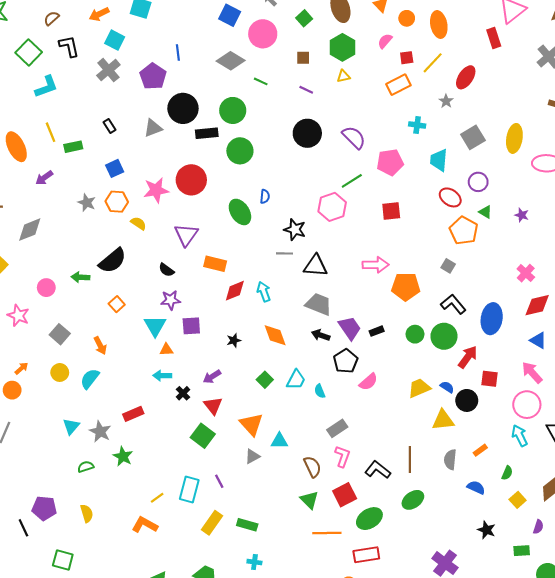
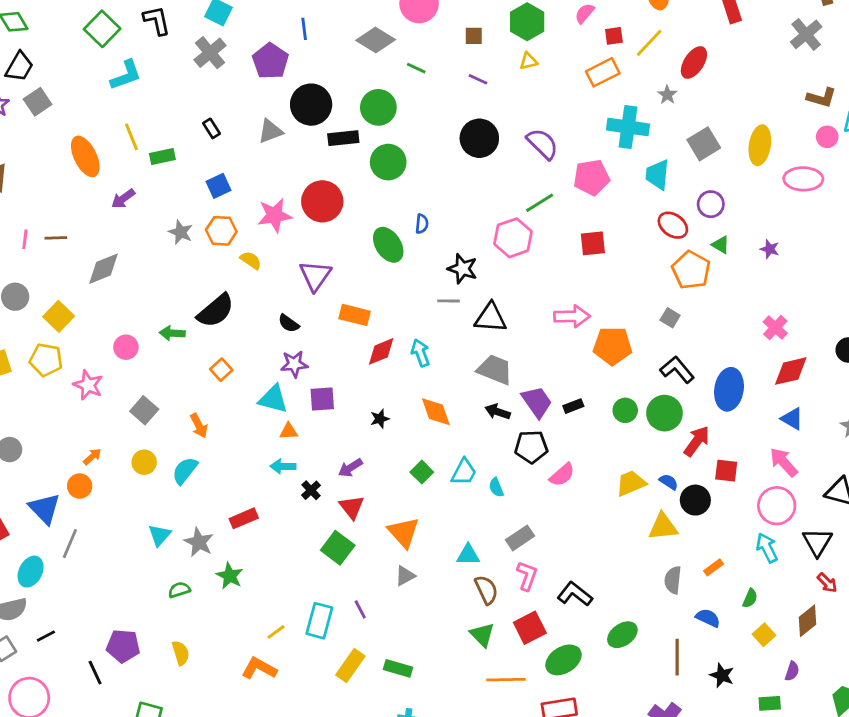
cyan cross: (417, 125) -> (628, 127), size x1.8
cyan triangle: (155, 326) -> (273, 399), turned -45
black pentagon: (346, 361) -> (531, 447), turned 30
cyan triangle: (279, 441) -> (468, 555), moved
brown line: (410, 459) -> (677, 657), moved

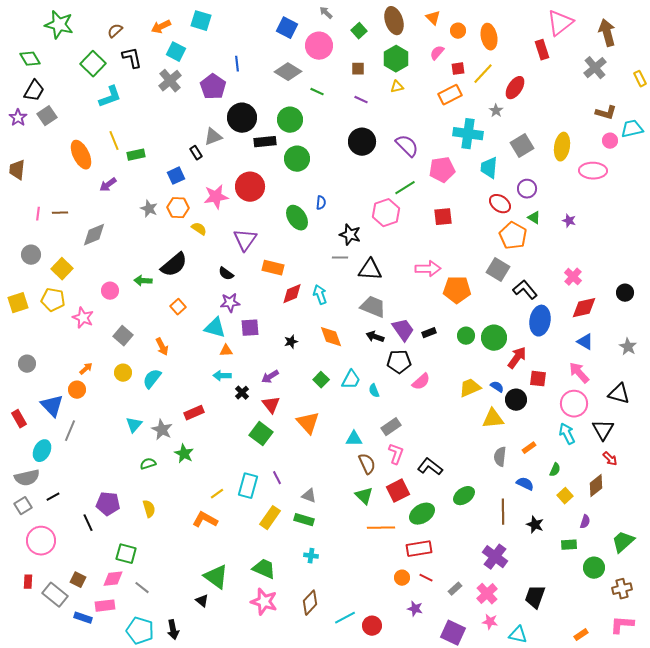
black rectangle: (211, 128) -> (196, 153), moved
gray square: (670, 318) -> (498, 270), size x1.6
black L-shape: (677, 370) -> (525, 290), moved
gray triangle: (405, 576) -> (309, 496), moved, turned 49

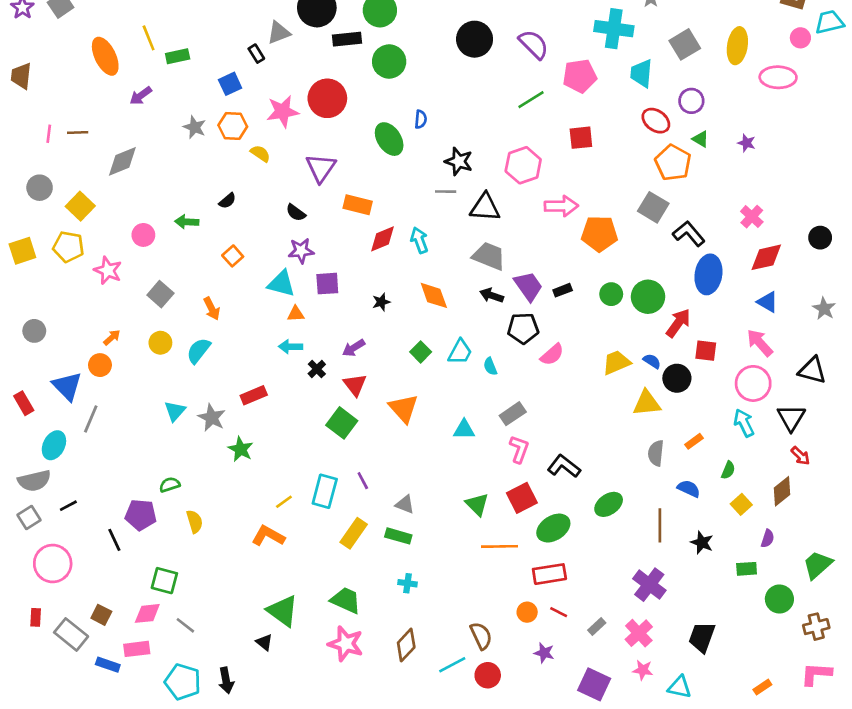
pink hexagon: (386, 213) -> (523, 165), moved
black semicircle: (174, 265) -> (227, 201), size x0.5
green semicircle: (148, 464) -> (170, 485), moved
brown semicircle: (367, 464) -> (481, 636), moved

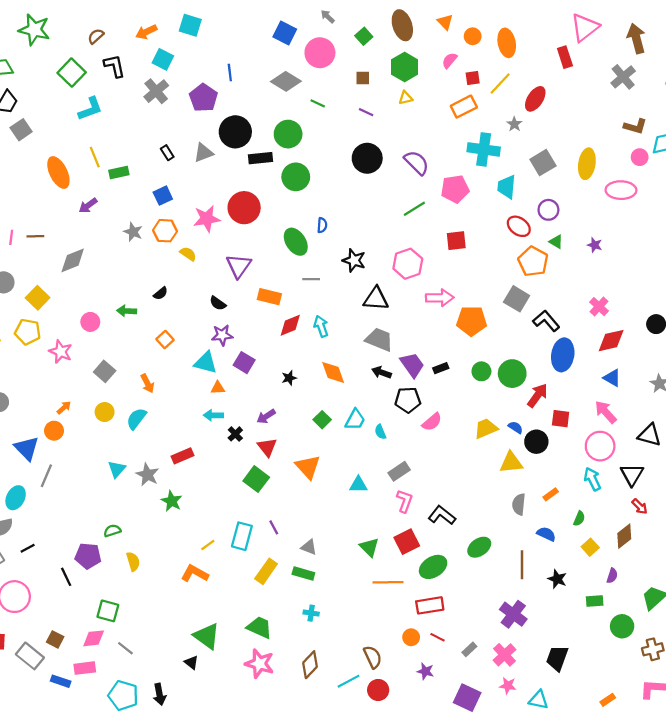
black rectangle: (256, 54) -> (167, 153), moved
gray line: (446, 192) -> (311, 279), moved
purple square: (327, 284) -> (244, 363), turned 35

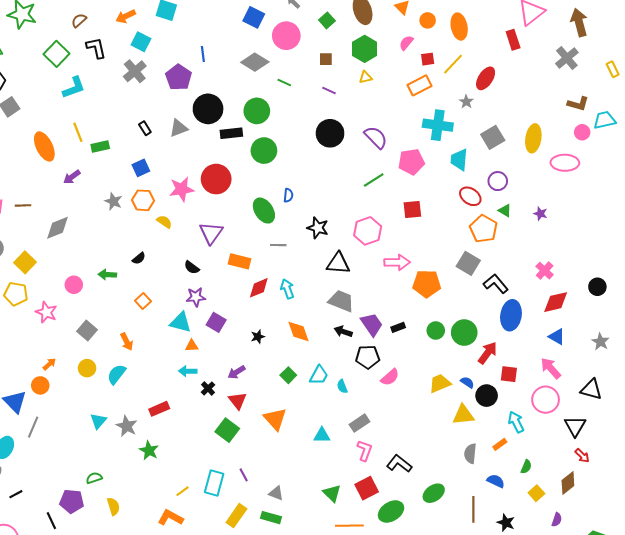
cyan arrow: (592, 479) -> (516, 422), moved

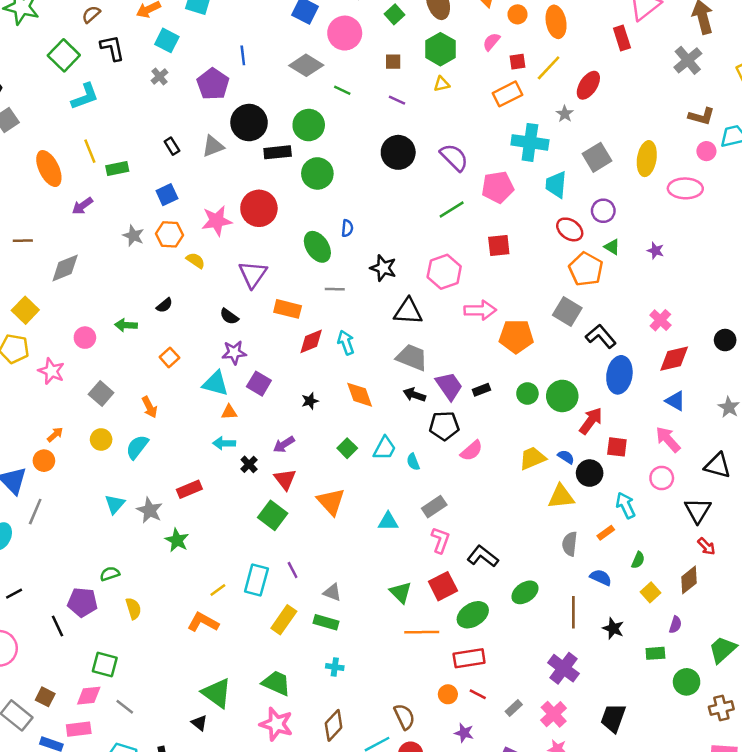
gray cross: (135, 71) -> (160, 77), size x0.6
pink circle: (546, 400) -> (662, 478), size x0.7

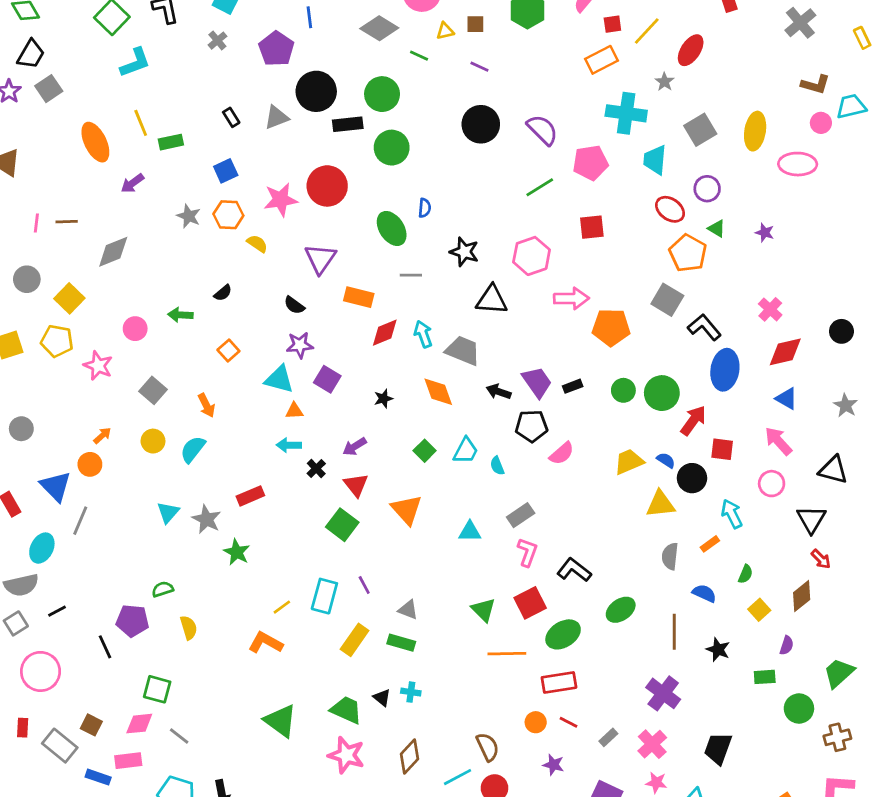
yellow triangle: (442, 84) -> (445, 31), moved
gray trapezoid: (412, 357) -> (463, 351), moved
black triangle: (199, 723) -> (382, 698), moved

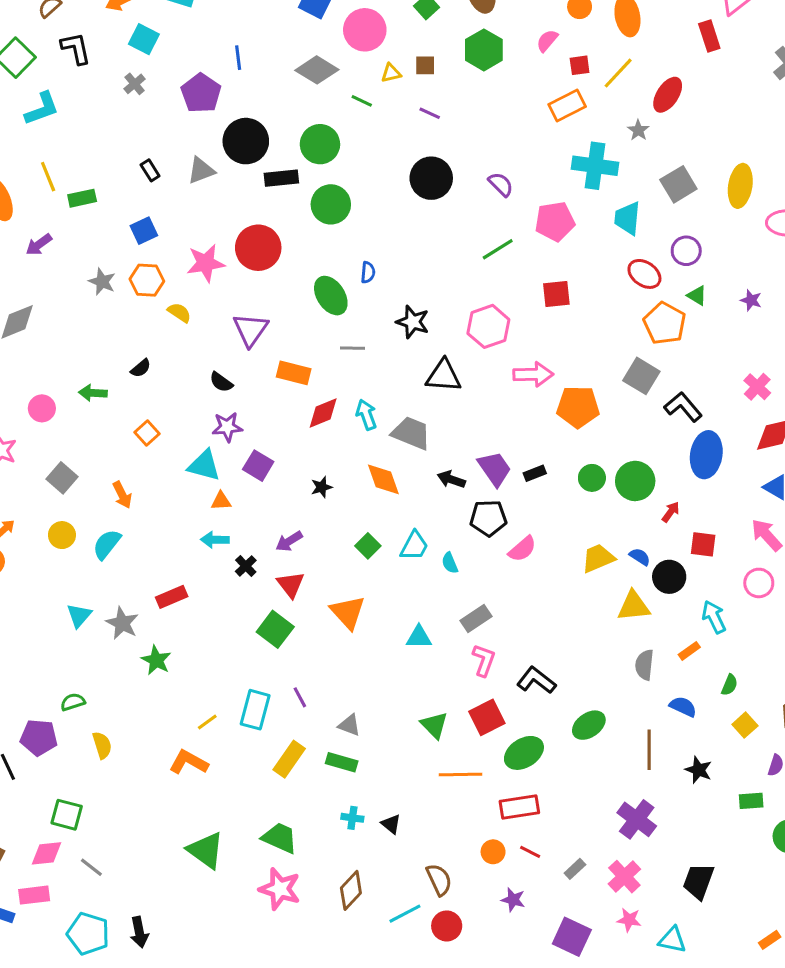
purple semicircle: (542, 130) -> (501, 184), size x0.7
red arrow: (693, 420) -> (671, 512), size x0.6
black triangle: (382, 698) -> (391, 824), moved

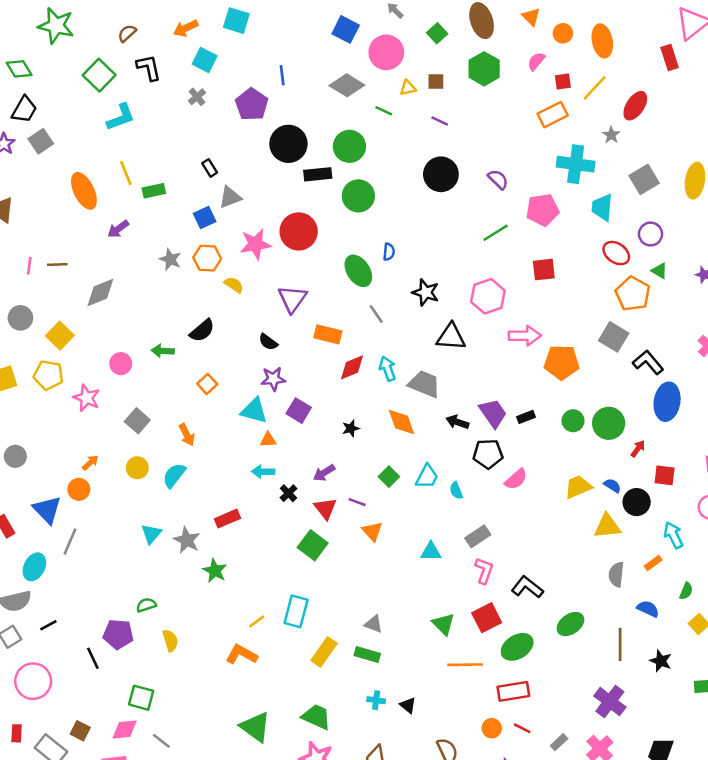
gray triangle: (201, 170) -> (230, 197), moved
gray line: (352, 348) -> (376, 314), turned 54
black semicircle: (141, 368) -> (202, 331), size x1.5
orange triangle: (348, 612) -> (372, 531), size x0.7
purple line: (300, 697) -> (357, 502), moved, turned -42

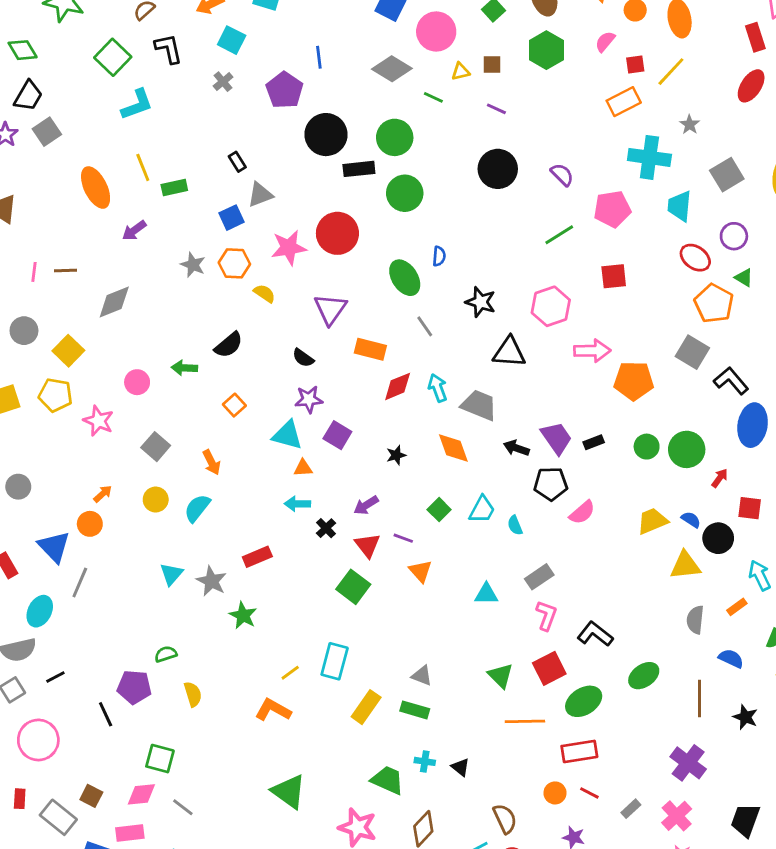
red ellipse: (635, 106) -> (751, 86), moved
green trapezoid: (316, 717) -> (388, 780), moved

